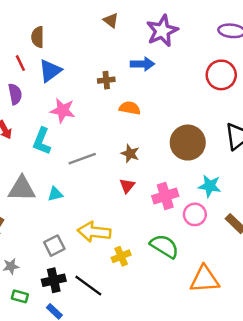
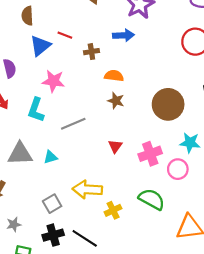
red line: (20, 63) -> (65, 35), moved, turned -40
brown star: (130, 154) -> (116, 101), moved

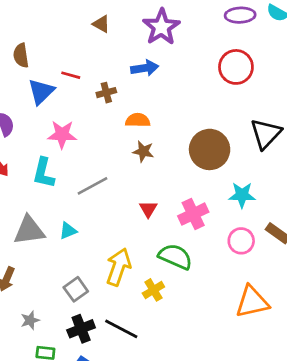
pink circle: (178, 169) -> (241, 241), moved
yellow arrow: (87, 189) -> (119, 267), turned 112
green semicircle: (152, 199) -> (175, 257), moved

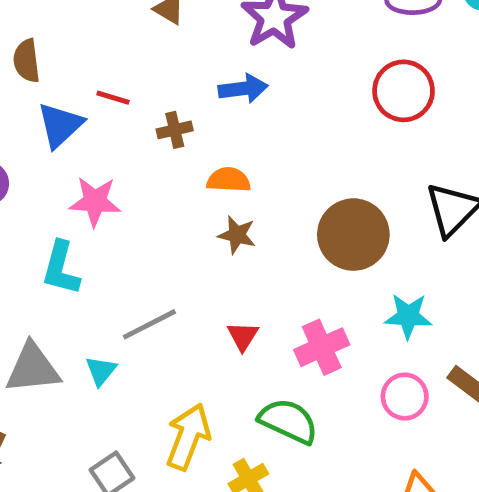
gray line: (92, 186) -> (149, 324), moved
cyan triangle: (68, 231) -> (101, 371), turned -30

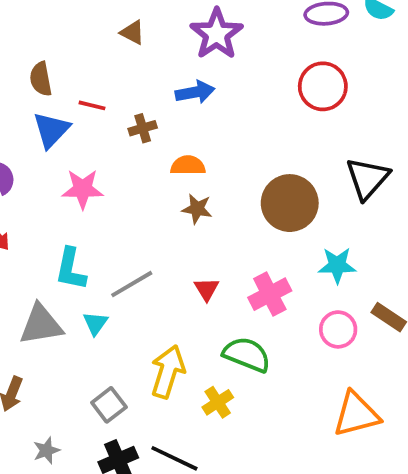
brown semicircle: (27, 61) -> (41, 79), moved
cyan L-shape: (61, 268) -> (71, 269), moved

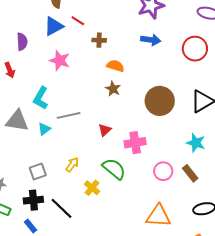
blue arrow: (195, 92) -> (151, 40), moved
cyan star: (337, 265) -> (196, 143), moved
yellow arrow: (168, 372) -> (72, 165), size x0.6
yellow cross: (218, 402) -> (92, 188), turned -35

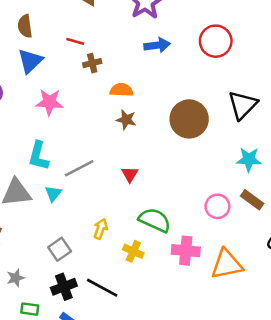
red line: (78, 21) -> (75, 41), moved
pink cross: (135, 143) -> (186, 251), moved, turned 30

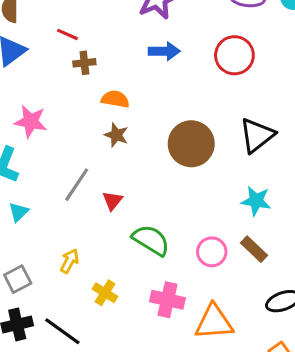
pink star: (49, 102) -> (31, 121), moved
gray line: (79, 168) -> (77, 185), moved, turned -36
green semicircle: (155, 220) -> (151, 240), moved

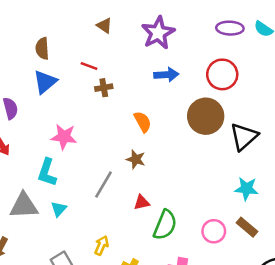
orange semicircle: (115, 99) -> (143, 122), moved, turned 55
brown star: (116, 135) -> (136, 159), moved
brown circle: (191, 144) -> (206, 116), moved
red triangle: (112, 201) -> (142, 202), moved, turned 42
green semicircle: (151, 240) -> (165, 225), turned 84

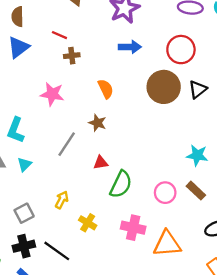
pink star: (64, 137) -> (52, 94), moved
black triangle: (244, 137) -> (198, 89), moved, size x0.7

